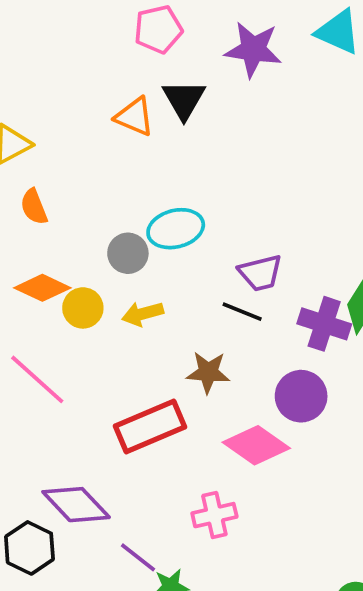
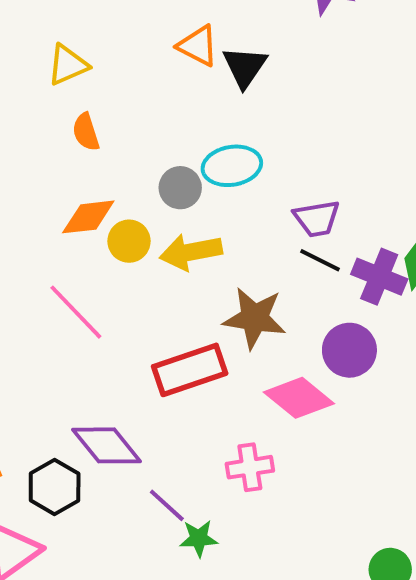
black triangle: (184, 100) -> (245, 67), moved
orange diamond: (42, 288) -> (88, 217), turned -36
black line: (242, 312) -> (320, 260), moved
yellow arrow: (143, 314) -> (191, 252), size x1.4
brown star: (208, 372) -> (254, 318), size x1.4

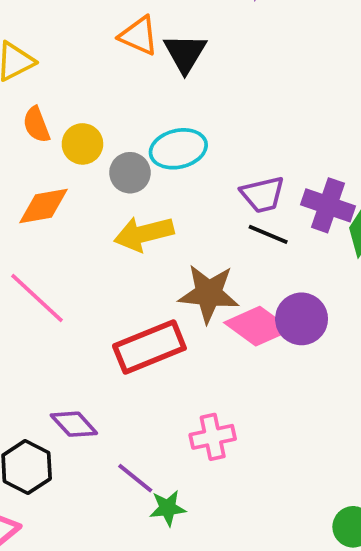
yellow circle: (129, 241) -> (82, 144), moved
purple cross: (379, 277) -> (328, 205), moved
pink diamond: (299, 398) -> (258, 326), moved
purple diamond: (106, 445) -> (74, 424), size x0.7

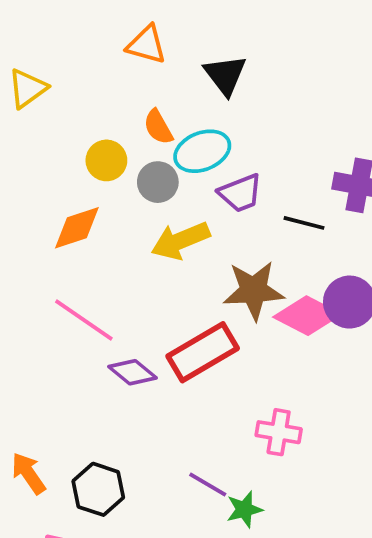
black triangle: (185, 53) -> (225, 75), moved
orange semicircle: (36, 125) -> (158, 127), moved
purple trapezoid: (263, 195) -> (240, 193), moved
purple diamond: (74, 424) -> (132, 372), moved
pink cross: (213, 437) -> (279, 432), turned 30

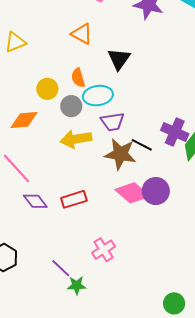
brown star: (254, 290) -> (120, 154), moved
red rectangle: (203, 352) -> (74, 199), size x0.7
pink cross: (279, 432) -> (104, 250), turned 35

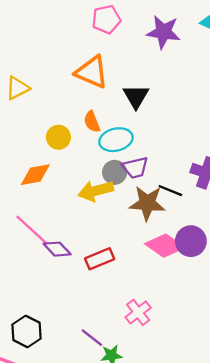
orange triangle: (82, 34) -> (92, 72), size x1.4
gray circle: (71, 106) -> (115, 172), moved
purple diamond: (35, 201) -> (57, 249), moved

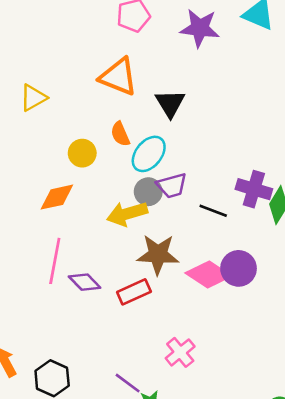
cyan ellipse: (116, 140) -> (149, 154), turned -36
brown star: (147, 203) -> (158, 254), moved
pink line: (32, 230) -> (55, 261), turned 60

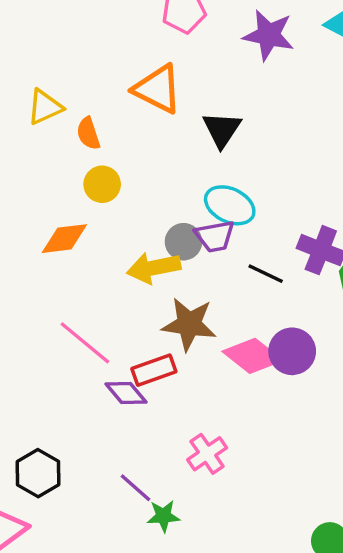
orange semicircle: (120, 134) -> (88, 133), moved
cyan ellipse: (149, 154) -> (230, 205), moved, turned 72
pink line: (55, 261) -> (85, 343), moved, turned -66
purple diamond: (85, 282) -> (126, 393), moved

